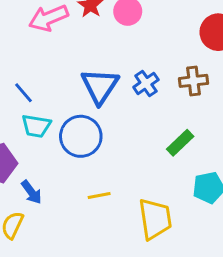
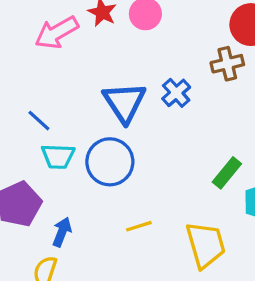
brown cross: (194, 81) -> (227, 64), moved
green rectangle: (180, 143) -> (227, 173), moved
blue arrow: (31, 192) -> (62, 232), turned -115

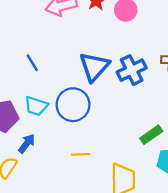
blue cross: (176, 93) -> (132, 70), size x1.4
cyan trapezoid: (58, 156) -> (36, 106), moved

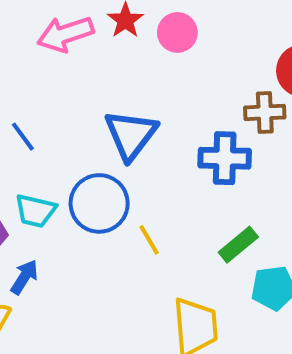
blue cross: (132, 70) -> (225, 158), moved, turned 32
yellow line: (81, 154) -> (149, 240), moved, turned 66

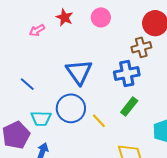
pink circle: (177, 32) -> (101, 17), moved
pink arrow: (65, 34) -> (37, 30), size x0.6
green rectangle: (238, 245) -> (129, 106), moved

